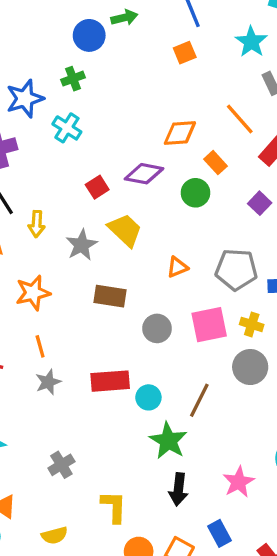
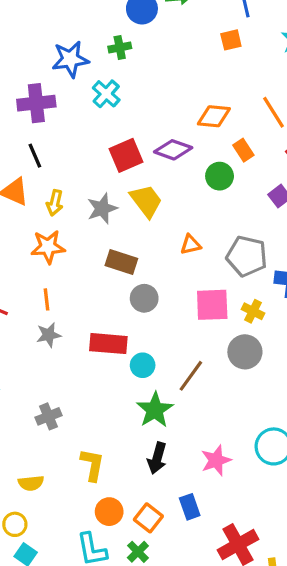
red square: (97, 187) -> (126, 155), size x1.5
yellow arrow: (37, 224) -> (55, 203), moved
gray circle: (157, 328) -> (144, 298), moved

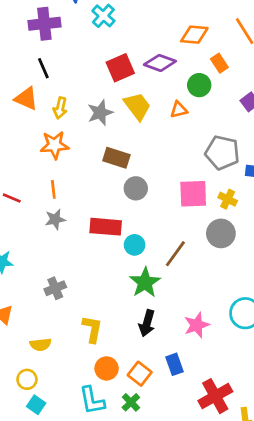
orange triangle: (191, 245) -> (179, 110), moved

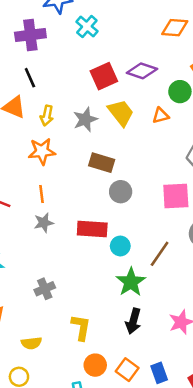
orange diamond: (194, 35) -> (175, 28), moved
blue rectangle: (174, 364) -> (159, 373), moved

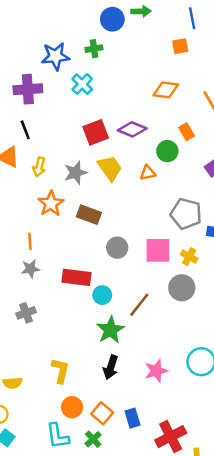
orange star: (42, 151) -> (51, 204), moved, turned -30
gray circle: (121, 192) -> (117, 248), moved
gray cross: (45, 289) -> (26, 313), moved

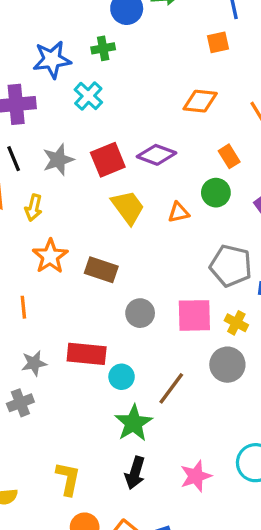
green circle: (167, 151) -> (216, 193), moved
gray star: (76, 173) -> (58, 160), moved
gray star: (31, 269) -> (34, 363), moved

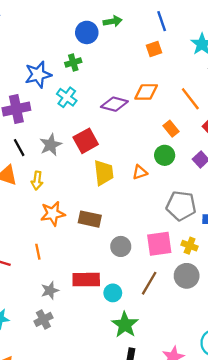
purple diamond: (157, 155) -> (114, 104), moved
yellow trapezoid: (128, 207) -> (104, 173), turned 36
orange star: (50, 256) -> (53, 214), turned 30
brown line: (171, 388) -> (149, 283), moved

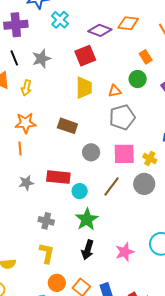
red square: (86, 141) -> (85, 56), moved
gray pentagon: (181, 206) -> (122, 117), moved, turned -30
orange star: (53, 214) -> (25, 123), moved
gray cross: (43, 319) -> (46, 221), moved, turned 35

